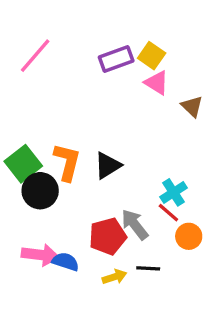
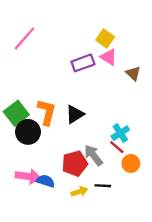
purple rectangle: (116, 59) -> (83, 63), moved

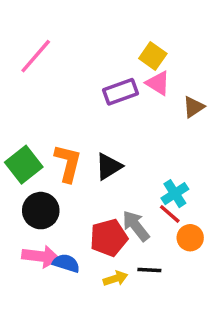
brown triangle: (133, 73) -> (194, 107), turned 42
black circle: (28, 132) -> (41, 211), moved

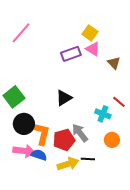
brown triangle: (194, 107) -> (114, 63), turned -40
orange L-shape: (68, 163) -> (42, 134), moved
cyan cross: (175, 194) -> (103, 114), turned -35
red line: (170, 214) -> (119, 102), moved
yellow arrow: (115, 278) -> (68, 164), size x1.5

